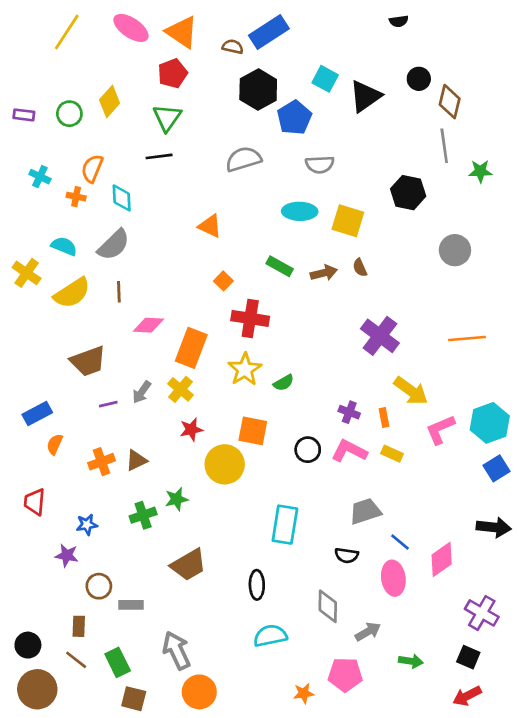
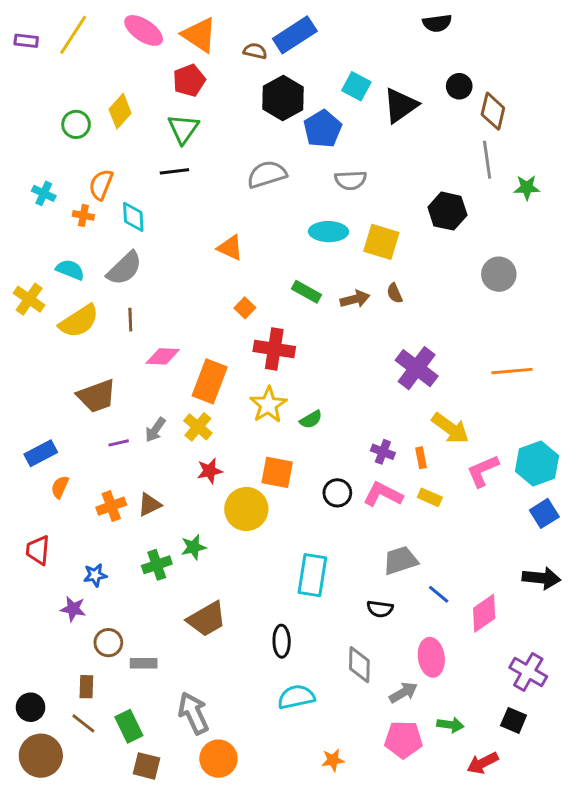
black semicircle: (399, 21) -> (437, 23), size x1.4
purple rectangle: (24, 115) -> (26, 41), moved
pink ellipse: (393, 578) -> (431, 657), moved
pink pentagon: (345, 675) -> (403, 740), moved
red arrow: (467, 696) -> (483, 763), moved

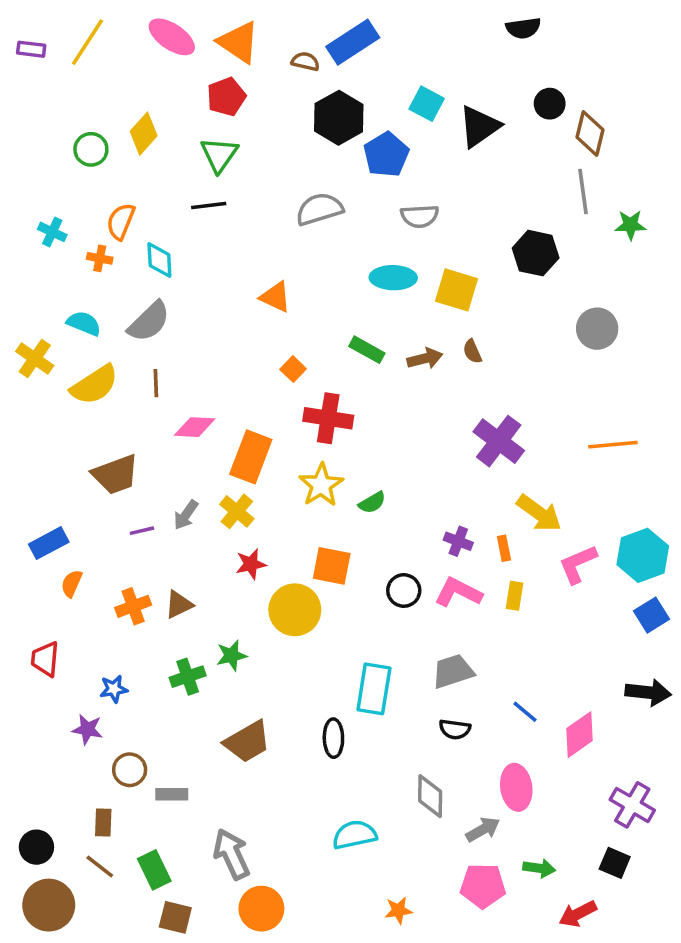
yellow rectangle: (430, 497) -> (514, 596), turned 75
gray trapezoid: (400, 560) -> (453, 671), moved
black ellipse: (282, 641) -> (333, 738), moved

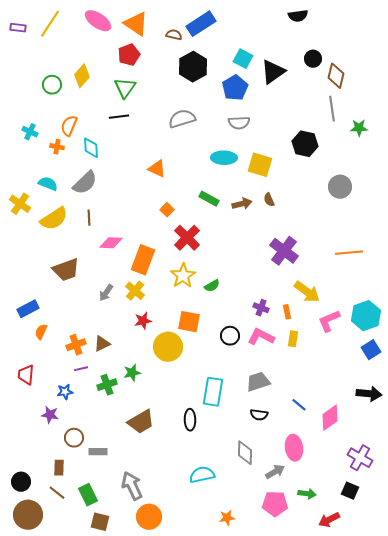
blue pentagon: (386, 155) -> (235, 88), moved
red cross: (328, 418) -> (187, 238), turned 36
purple line: (142, 531) -> (81, 369), moved

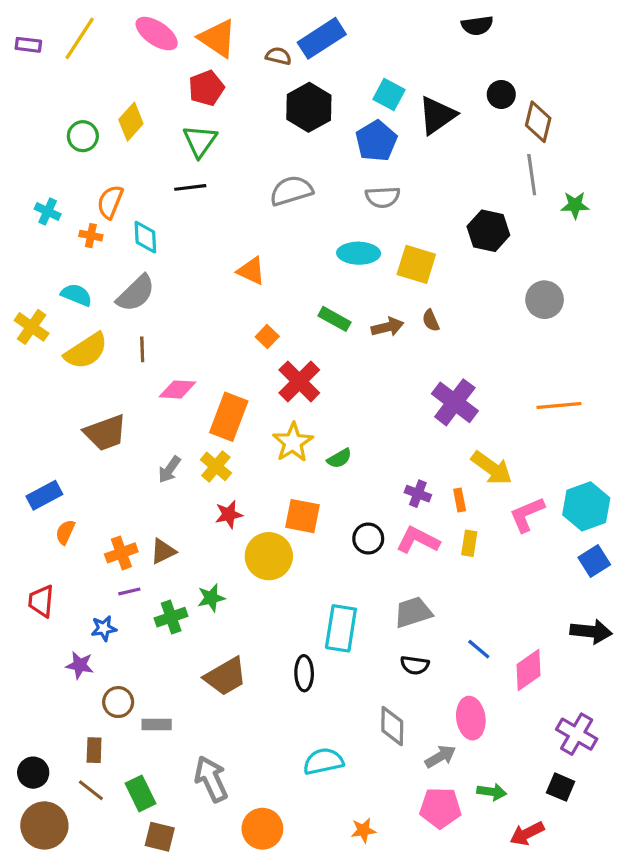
orange circle: (149, 517) -> (262, 829), moved

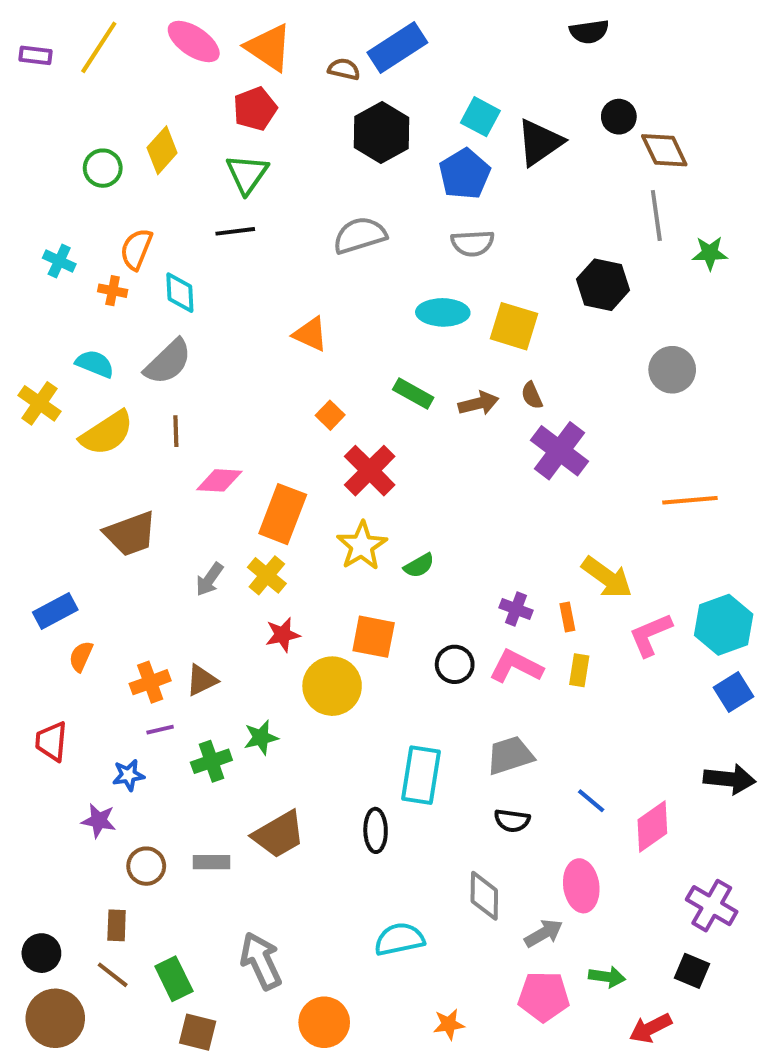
brown diamond: (538, 122) -> (664, 150), turned -39
purple cross: (455, 402) -> (559, 451), moved
gray rectangle: (157, 724) -> (211, 862), moved

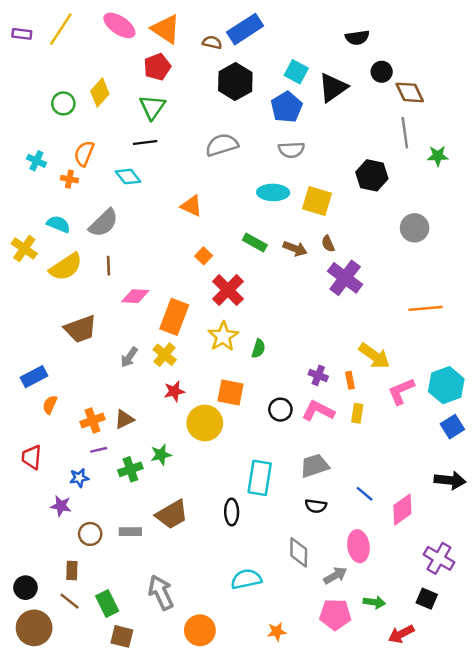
black semicircle: (589, 32) -> (357, 38), moved
cyan diamond: (180, 293) -> (128, 177), moved, turned -35
brown arrow: (478, 403) -> (295, 249), turned 35
green semicircle: (419, 565) -> (258, 349), turned -42

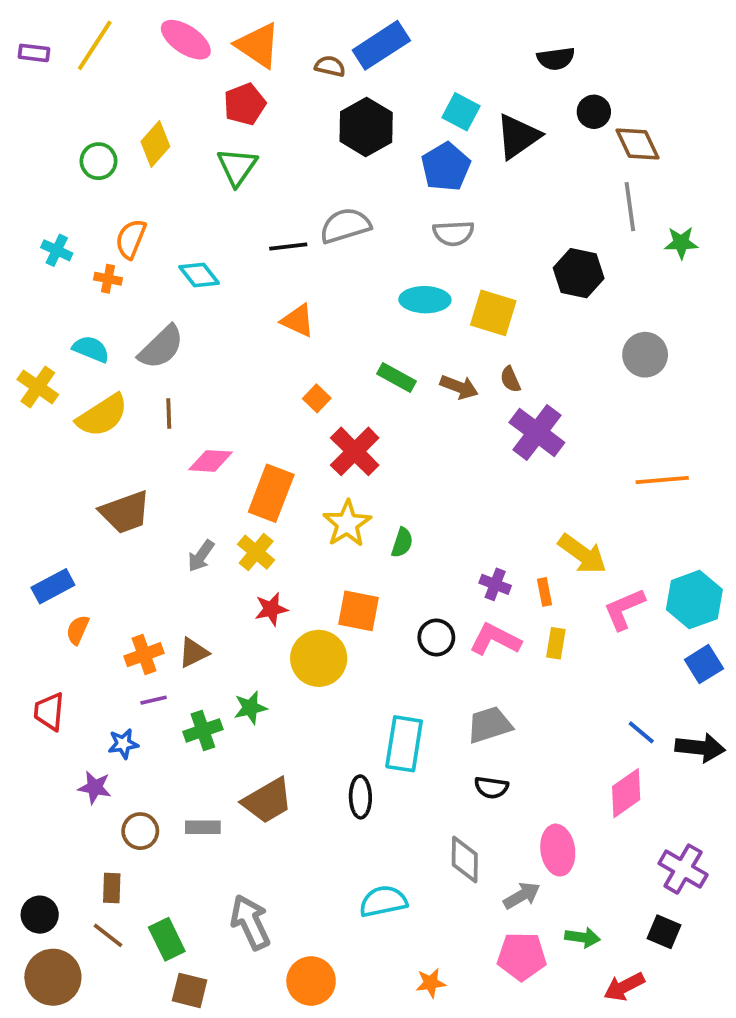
black line: (145, 142) -> (288, 247), moved
blue line: (365, 494) -> (641, 732), moved

